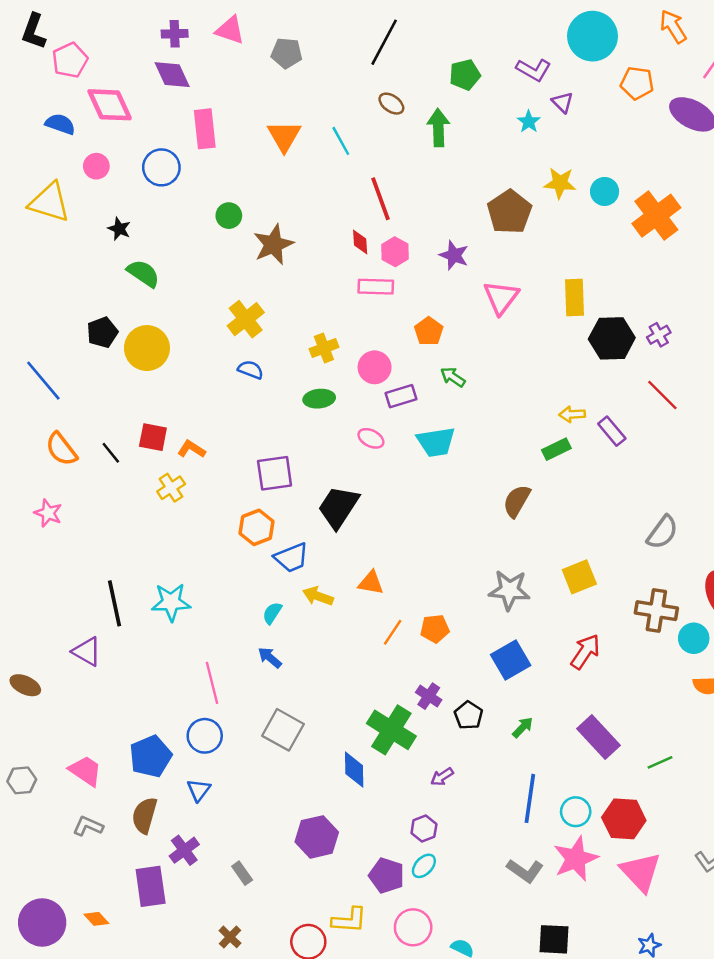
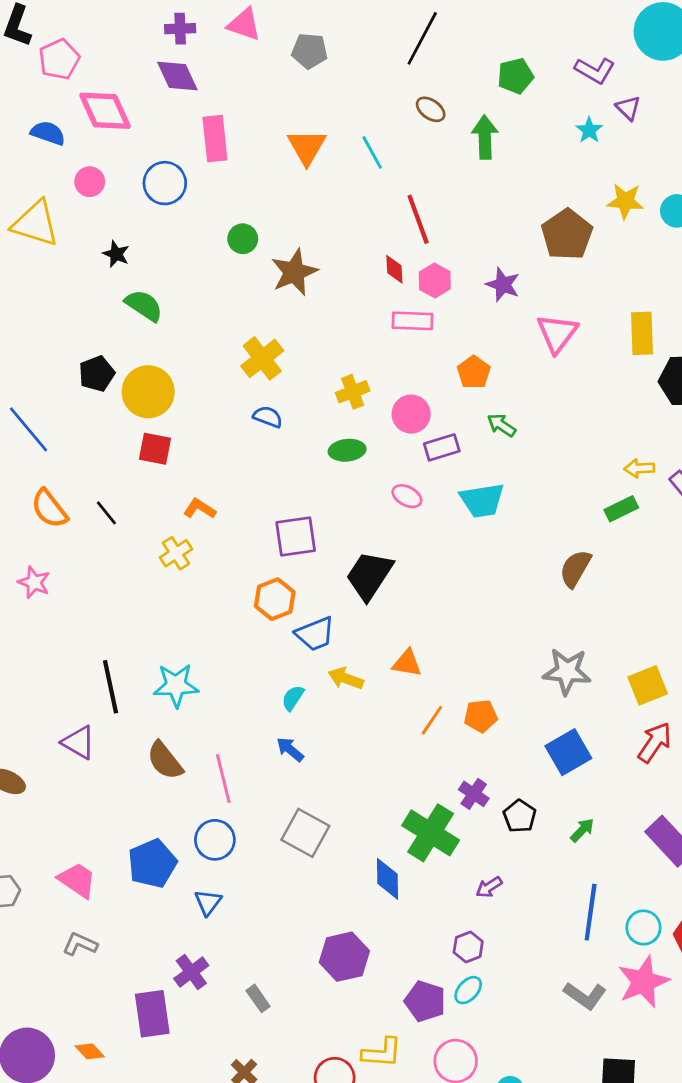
red square: (153, 437) -> (155, 449), moved
yellow square: (579, 577) -> (648, 685), moved
brown semicircle: (145, 815) -> (165, 761), moved, turned -54

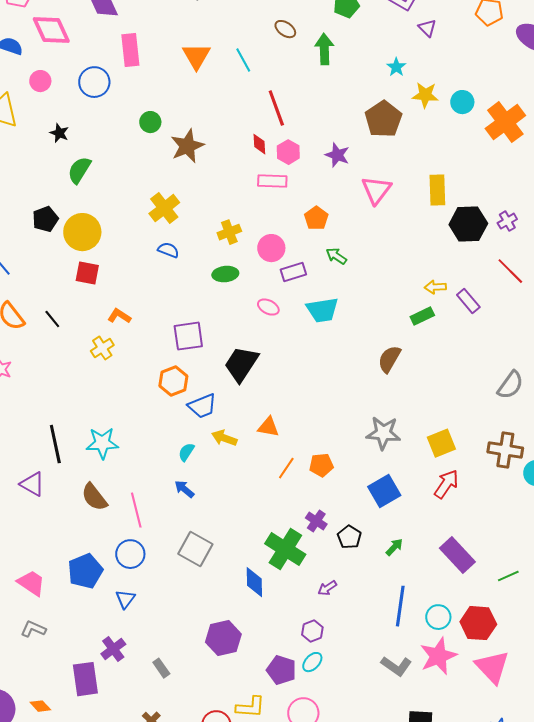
cyan star: (589, 130) -> (396, 67), moved
green semicircle: (144, 306) -> (79, 170), turned -92

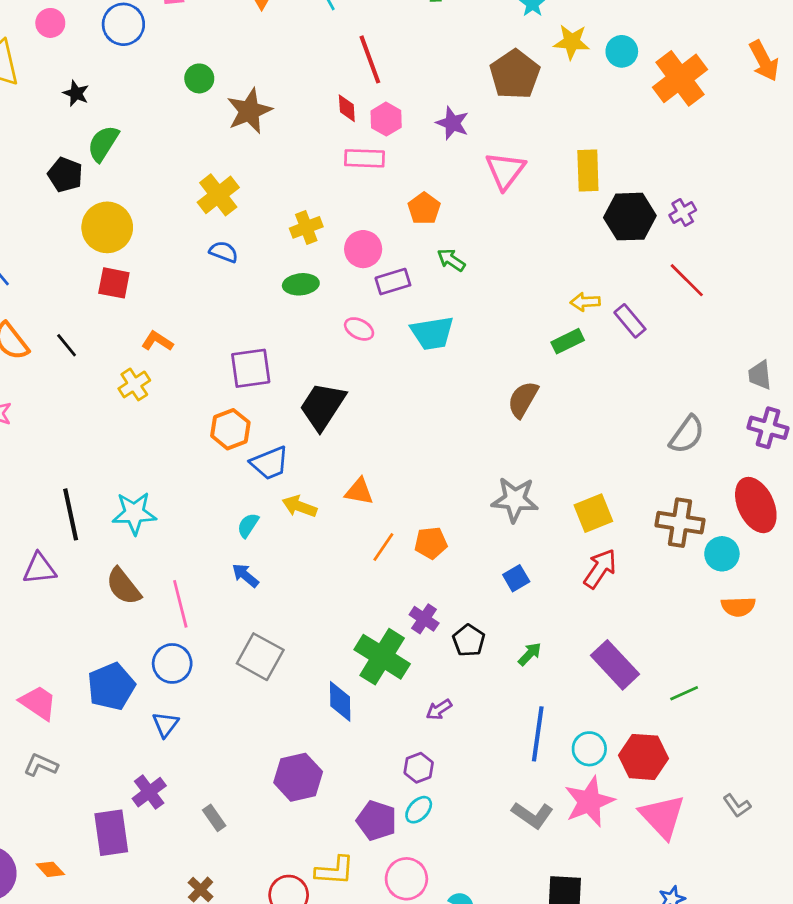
black pentagon: (45, 219) -> (65, 175), moved, turned -30
purple triangle: (32, 484) -> (39, 569), turned -36
blue square: (384, 491) -> (516, 578), size x0.6

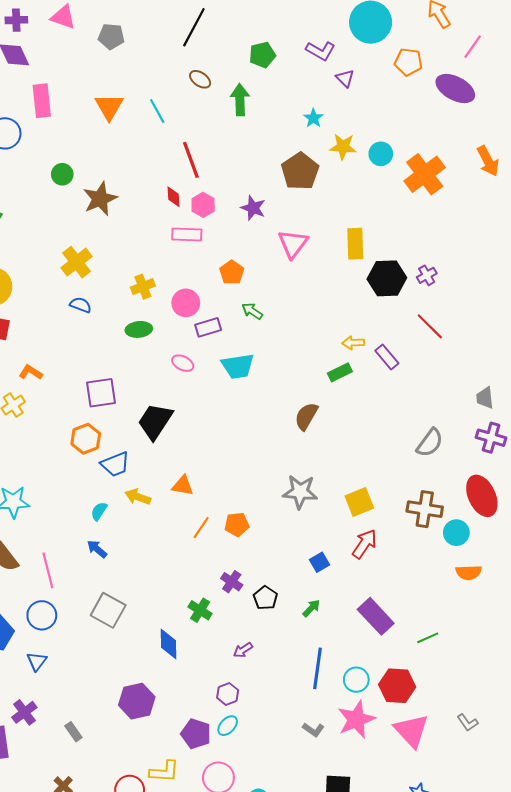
blue square: (516, 578) -> (320, 562), moved
green cross: (382, 657) -> (200, 610), size x0.6
gray L-shape: (532, 815) -> (313, 730), size x0.7

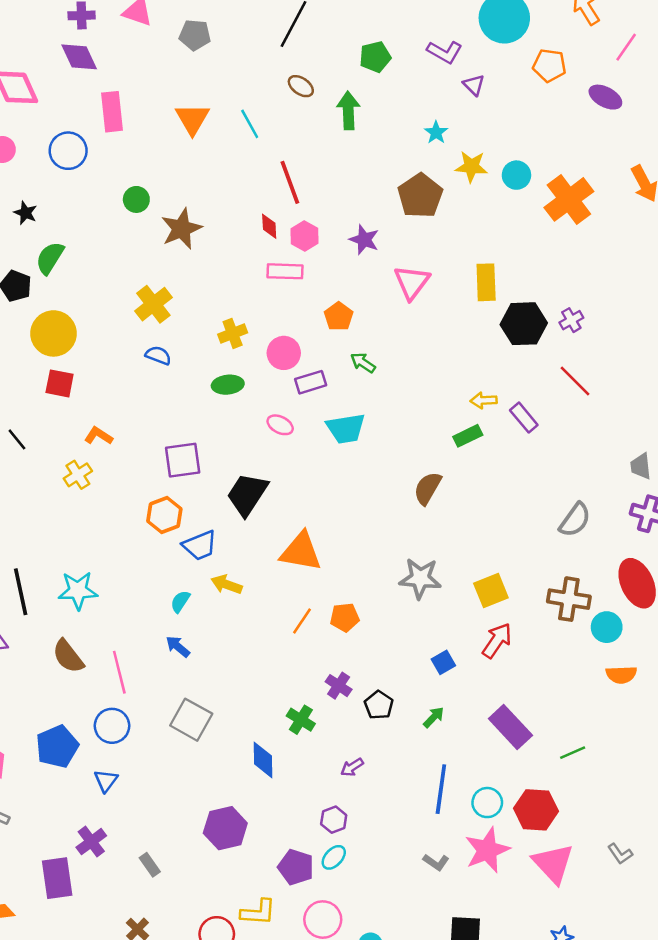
purple ellipse: (455, 88) -> (605, 97), size x0.7
orange triangle: (183, 486) -> (301, 552), moved, size x1.6

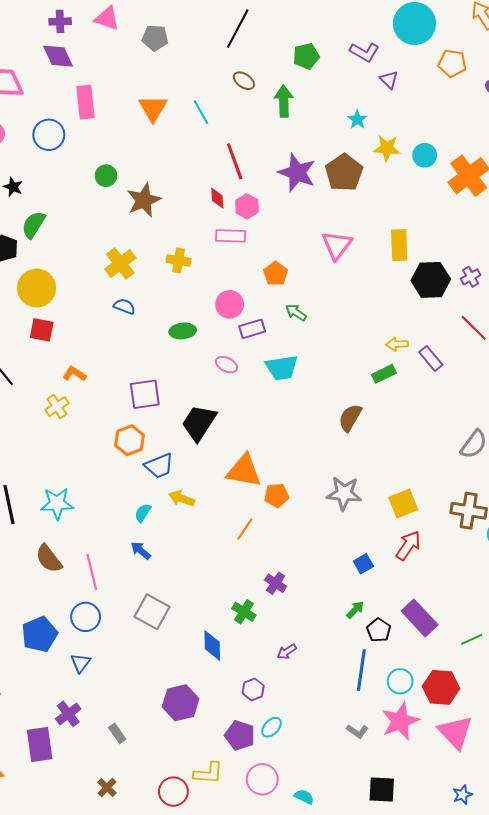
purple star: (364, 240) -> (297, 173), moved, size x1.5
yellow cross: (233, 333) -> (179, 260), moved, turned 30
orange pentagon: (345, 617) -> (277, 495), moved
black pentagon: (379, 705) -> (379, 630), moved
purple hexagon: (334, 820) -> (253, 689), moved

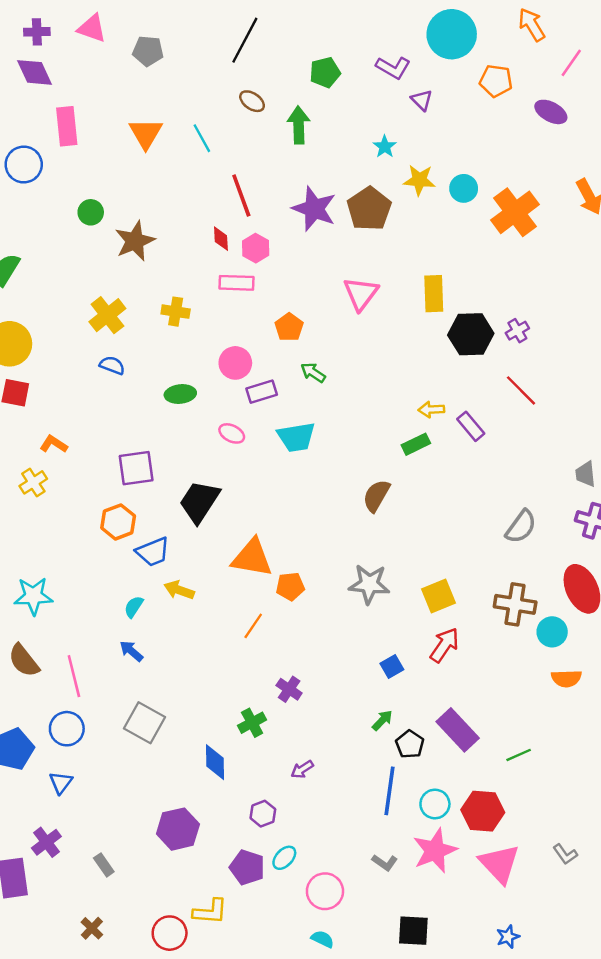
green cross: (244, 612) -> (252, 723), turned 30
pink circle: (262, 779) -> (325, 891), moved

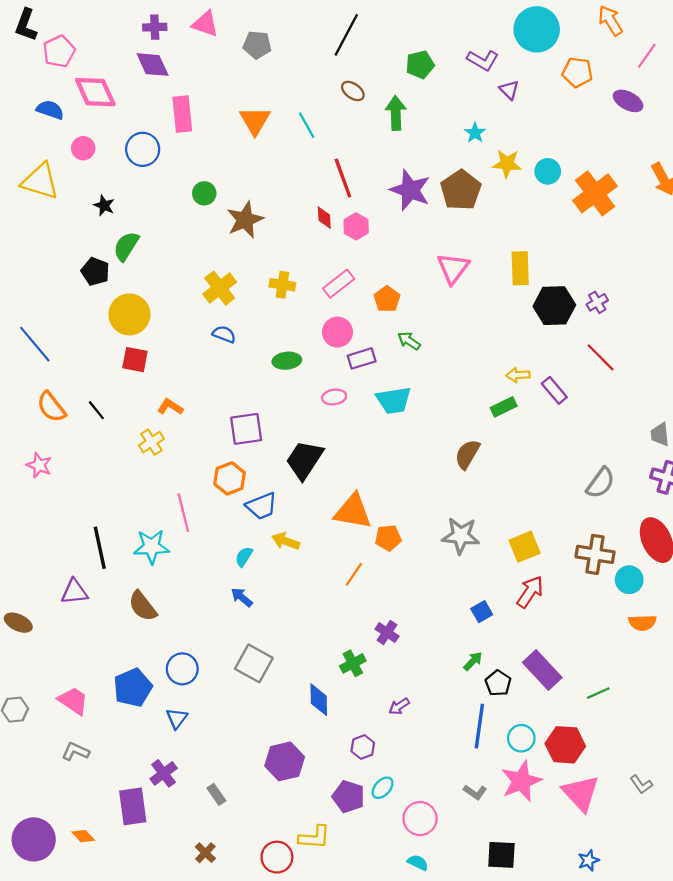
pink rectangle: (237, 283) -> (339, 284), moved, turned -40
pink ellipse: (232, 433) -> (334, 397), turned -35
pink line: (74, 676) -> (183, 513), moved

